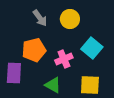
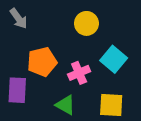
gray arrow: (40, 18) -> (18, 18), moved

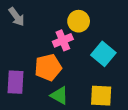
orange pentagon: (42, 62) -> (48, 67), moved
pink cross: (79, 73) -> (63, 40), moved

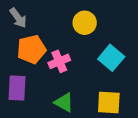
pink cross: (63, 40) -> (59, 61), moved
orange pentagon: (48, 67) -> (31, 49), moved

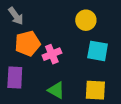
yellow circle: (85, 23) -> (86, 20), moved
cyan square: (111, 58) -> (98, 51), turned -30

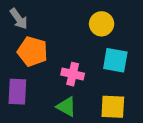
orange pentagon: (28, 44) -> (32, 51), turned 30
pink cross: (52, 54) -> (73, 74), moved, turned 36

